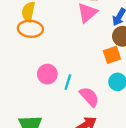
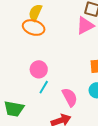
cyan line: (68, 82) -> (44, 87), moved

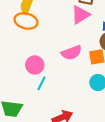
pink semicircle: (70, 97) -> (71, 53), moved, turned 102

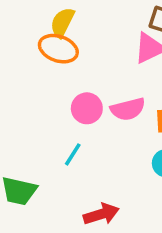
pink circle: (35, 65) -> (87, 108), moved

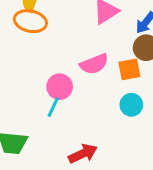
pink circle: (87, 108) -> (60, 87), moved

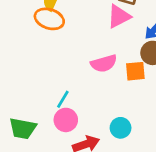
pink circle: (60, 87) -> (66, 120), moved
cyan circle: (131, 105) -> (121, 128), moved

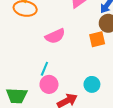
pink semicircle: (104, 63) -> (55, 36), moved

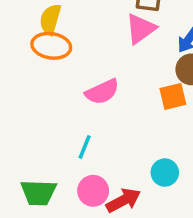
pink circle: (49, 84) -> (93, 191), moved

